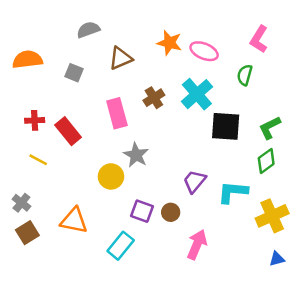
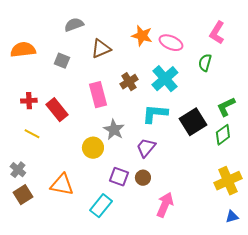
black square: (226, 126) -> (193, 122), moved, turned -36
purple trapezoid: (195, 181) -> (146, 148), moved
cyan L-shape: (233, 192) -> (155, 114), moved

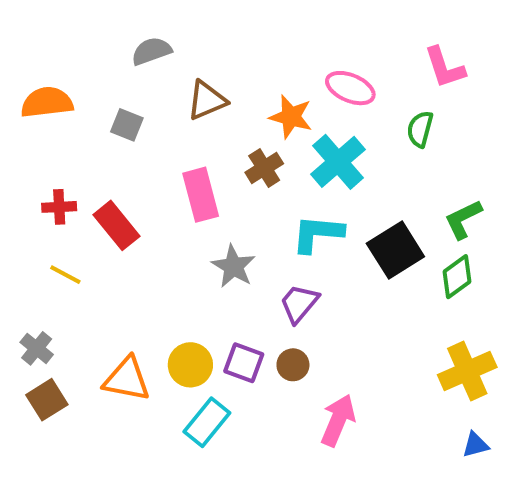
pink L-shape: (217, 33) -> (445, 68), turned -50
orange star: (142, 36) -> (291, 117), moved
yellow circle: (93, 148) -> (190, 365), moved

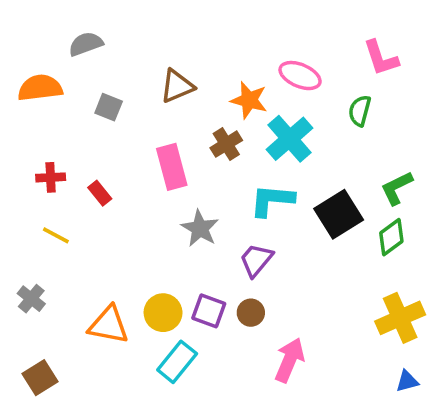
gray semicircle: (151, 51) -> (86, 44), moved
red rectangle: (117, 225) -> (100, 193), size x0.6
brown square: (47, 400) -> (40, 378), moved

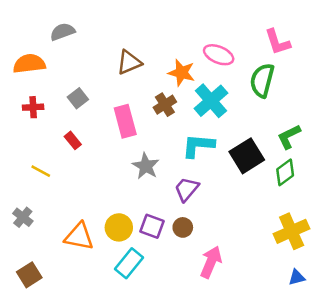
gray square: (109, 107) -> (78, 98), moved, turned 30
green semicircle: (360, 111) -> (262, 80), size x1.5
red cross: (51, 177) -> (33, 107), moved

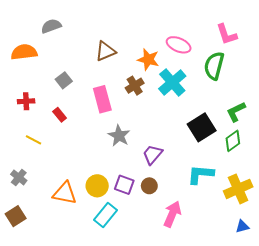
red cross: (33, 107) -> (26, 101), moved
cyan L-shape: (198, 146) -> (200, 174), moved
brown square: (29, 275) -> (16, 216), moved

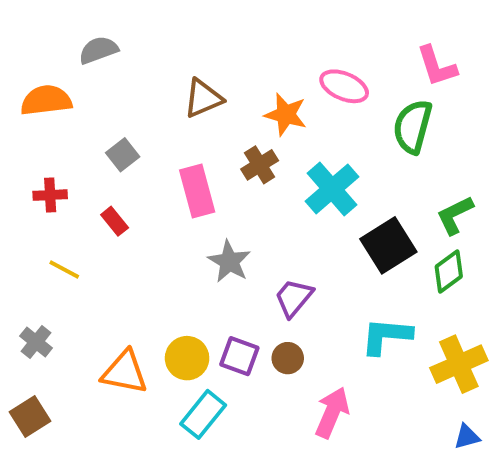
cyan cross: (172, 82) -> (332, 189), moved

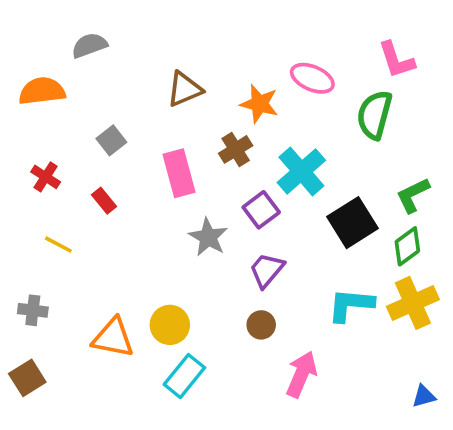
red cross: (50, 195) -> (46, 177), turned 36
gray cross: (36, 342) -> (33, 310), turned -32
purple square: (239, 356) -> (261, 210), moved, turned 33
yellow cross: (459, 364) -> (413, 303), moved

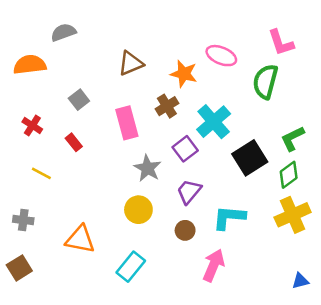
cyan L-shape: (351, 305) -> (229, 217), moved
yellow circle: (170, 325) -> (138, 210), moved

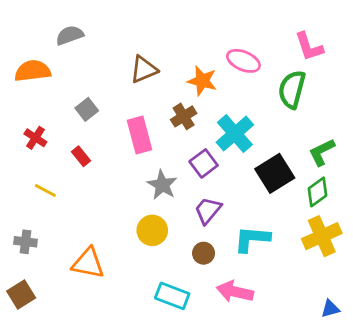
pink arrow: (214, 265) -> (235, 292), turned -100
cyan rectangle: (131, 267) -> (172, 296), moved, turned 72

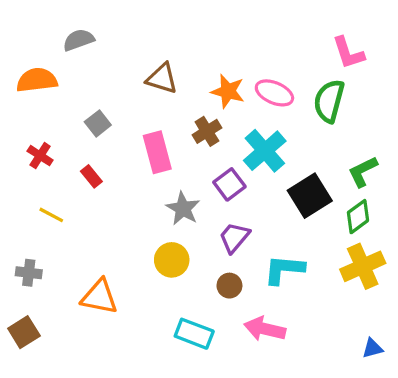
pink ellipse: (243, 61) -> (274, 93), moved
brown triangle: (144, 69) -> (162, 78), turned 40

